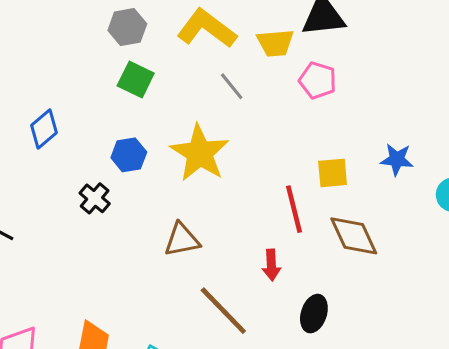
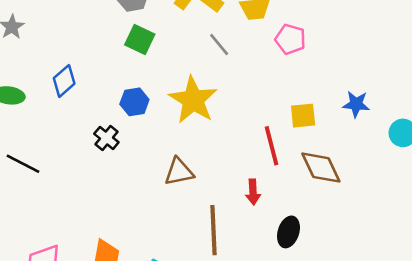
brown line: (223, 311) -> (214, 230), turned 42

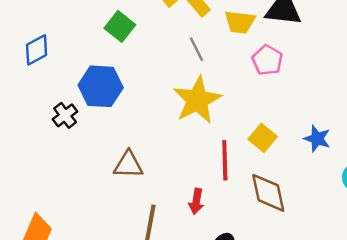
yellow star: (193, 100) -> (197, 100), moved
blue hexagon: (134, 102) -> (101, 86), size x1.5
yellow square: (303, 116) -> (263, 138), turned 32

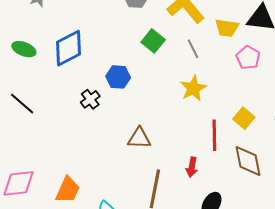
green square: (120, 26) -> (153, 41), moved
blue diamond: (37, 50) -> (69, 48), size x1.5
blue hexagon: (101, 86) -> (118, 77), size x0.7
yellow star: (197, 100) -> (193, 88), size x0.7

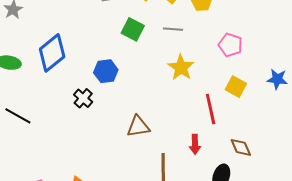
gray line: (193, 49) -> (173, 29), turned -48
pink pentagon: (248, 58) -> (230, 45), moved
brown diamond: (248, 161) -> (241, 147), moved, size x0.7

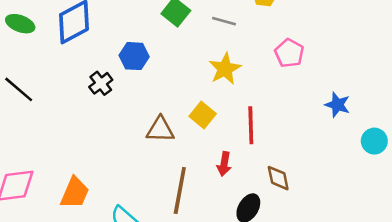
yellow square: (236, 87) -> (203, 115), moved

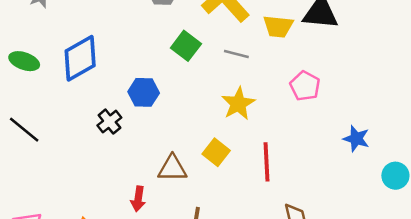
red arrow: (224, 164) -> (138, 199), moved

